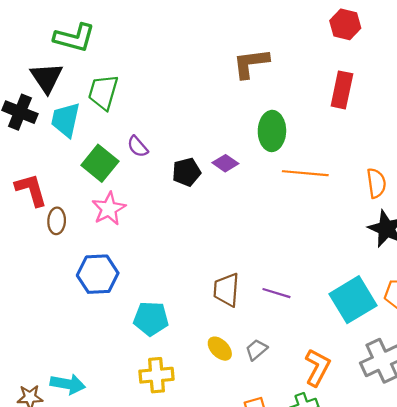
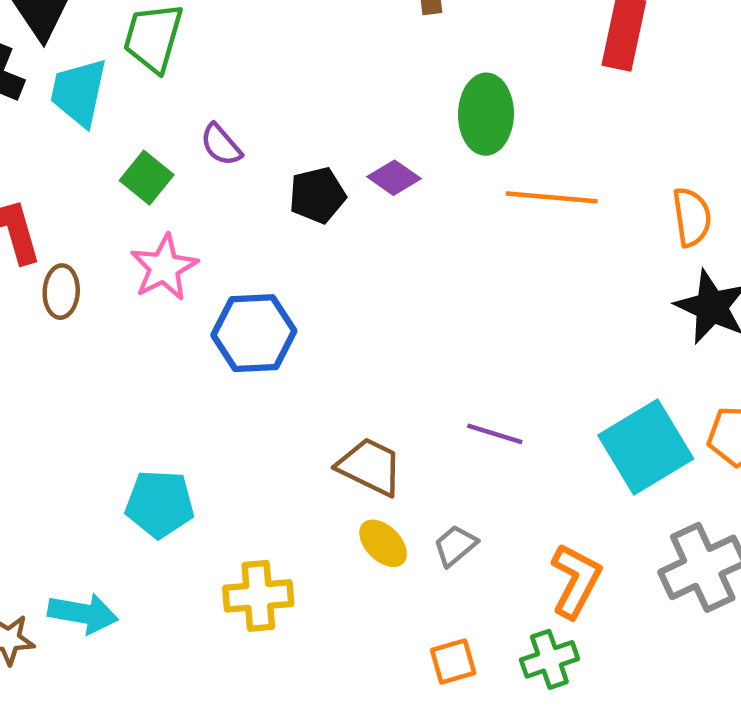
green square: (100, 163) -> (147, 178), size x0.7
blue hexagon: (98, 274) -> (254, 333), moved
brown trapezoid: (226, 290) -> (370, 467), moved, turned 112
cyan pentagon: (151, 319) -> (160, 504), moved

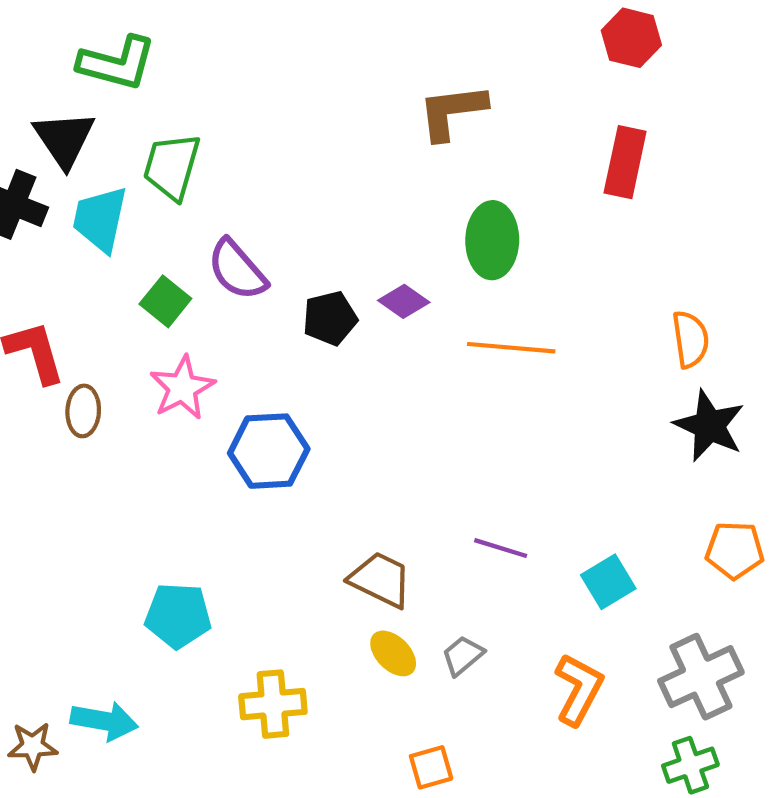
purple semicircle: (221, 145) -> (237, 270), size x1.5
orange line: (552, 197) -> (511, 348), moved
cyan square: (646, 447) -> (608, 582), moved, size x0.6
green cross: (549, 659) -> (690, 765), moved
orange square: (453, 662) -> (431, 767), moved

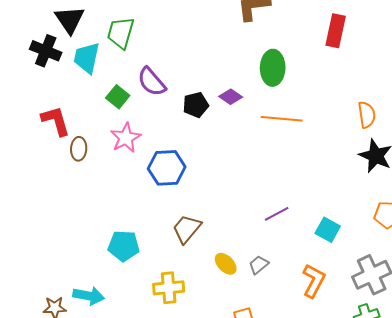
purple line: (501, 548) -> (277, 214), turned -45
brown trapezoid: (380, 580) -> (187, 229), moved, turned -76
cyan square: (608, 582) -> (328, 230), turned -30

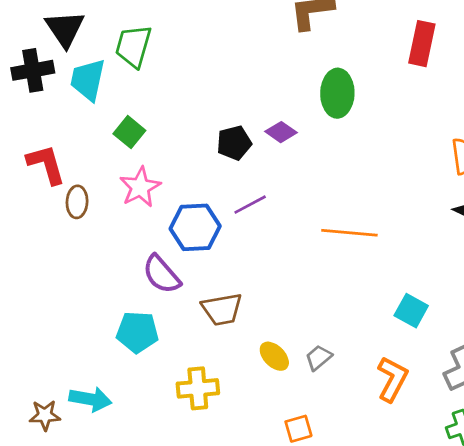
black cross: (46, 51) -> (33, 70), turned -32
purple semicircle: (152, 82) -> (162, 274), moved
orange line: (282, 119) -> (349, 233), moved
purple line: (277, 214) -> (250, 205), moved
brown trapezoid: (187, 229) -> (222, 309), turned -140

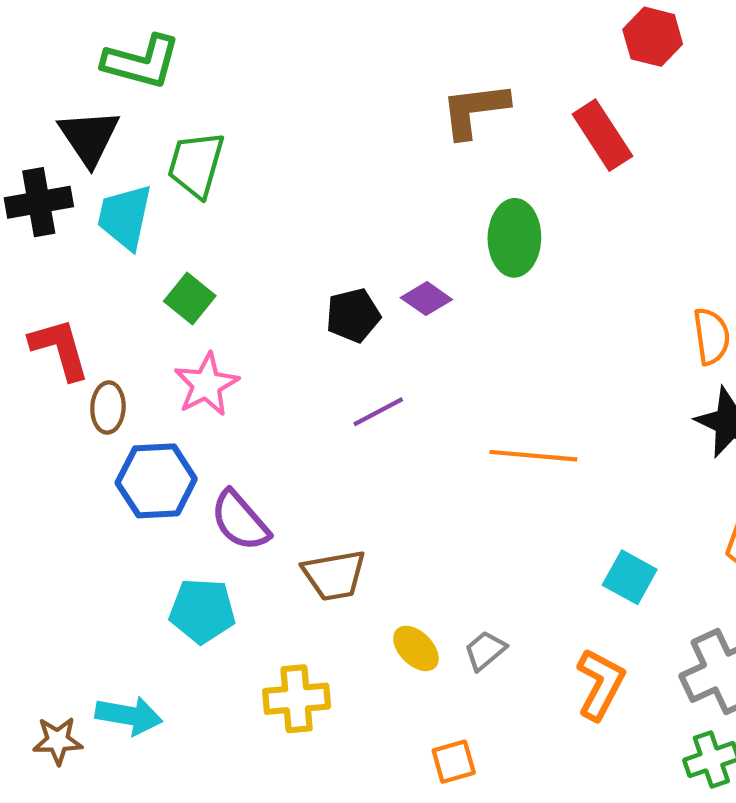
red rectangle: (422, 44) -> (602, 135), moved, turned -45
blue hexagon: (195, 227) -> (156, 481), moved

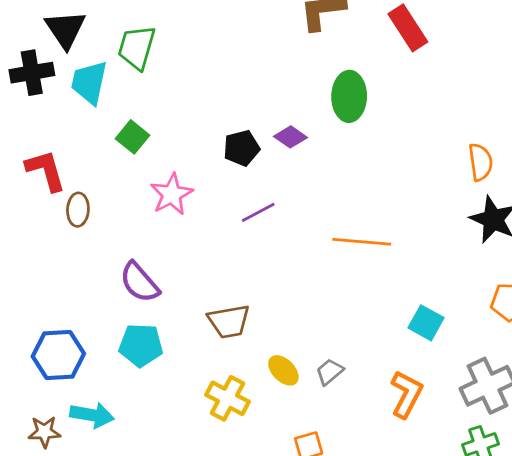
pink star: (206, 384) -> (172, 194), moved
blue hexagon: (156, 481) -> (58, 355), moved
purple semicircle: (240, 521) -> (139, 282), moved
yellow cross: (297, 699) -> (228, 398), moved, turned 33

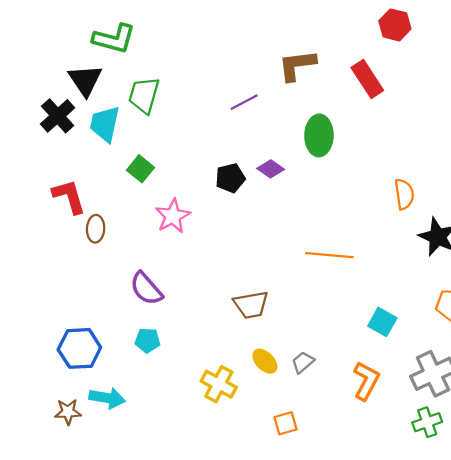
black cross: (32, 73) -> (58, 116), turned -32
orange semicircle: (481, 162) -> (404, 194), moved
purple line: (258, 212) -> (244, 102), moved
brown trapezoid: (229, 321) -> (251, 305), moved
cyan pentagon: (141, 345) -> (147, 340), size x0.7

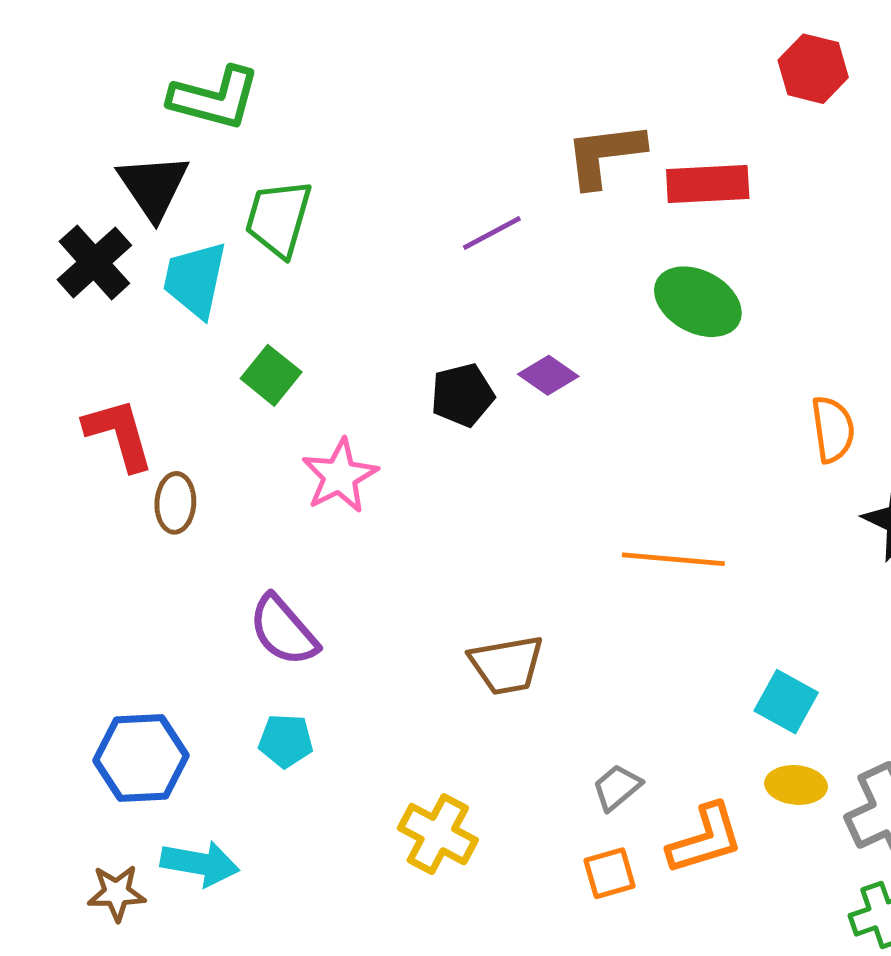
red rectangle: (367, 79) -> (708, 184), moved, turned -60
green ellipse: (319, 135) -> (698, 302), moved, turned -63
yellow ellipse: (265, 361) -> (796, 785), moved, turned -40
orange L-shape: (366, 381) -> (705, 839), moved, turned 45
orange square: (286, 423) -> (610, 873), moved

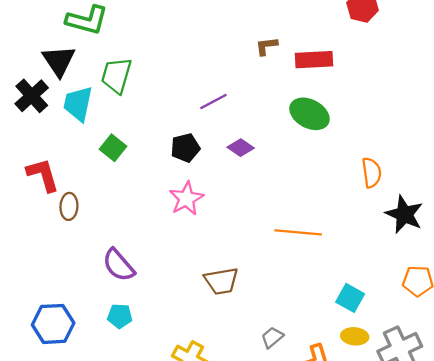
brown L-shape: (605, 155) -> (267, 46), size x0.6
purple line: (492, 233) -> (213, 101), moved
black pentagon: (462, 395) -> (185, 148), moved
pink star: (340, 476) -> (186, 199), moved

